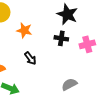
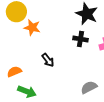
orange star: (24, 30) -> (32, 27), moved

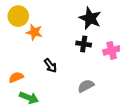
gray semicircle: (89, 87) -> (86, 86), moved

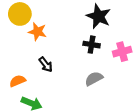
black arrow: (50, 65) -> (46, 65), moved
gray semicircle: (86, 86) -> (94, 79), moved

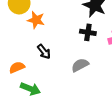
gray semicircle: (94, 79) -> (80, 65), moved

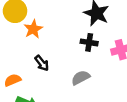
orange star: (36, 20) -> (33, 29), turned 30

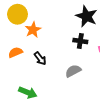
orange semicircle: (13, 80) -> (15, 52), moved

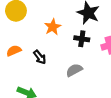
orange star: (33, 30) -> (53, 27), moved

